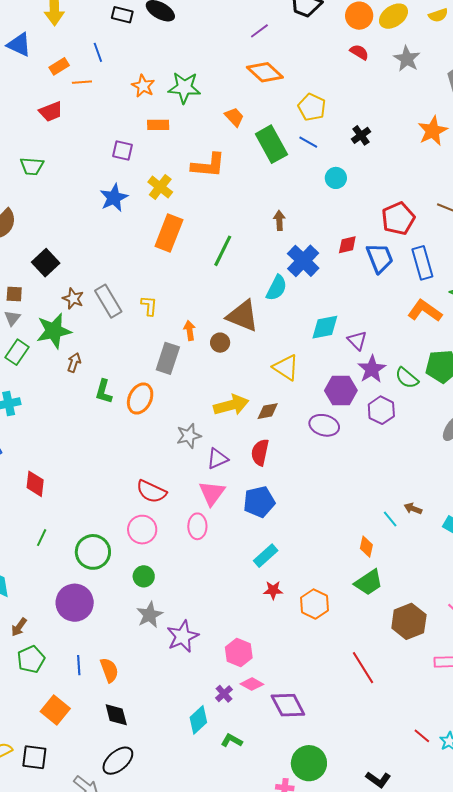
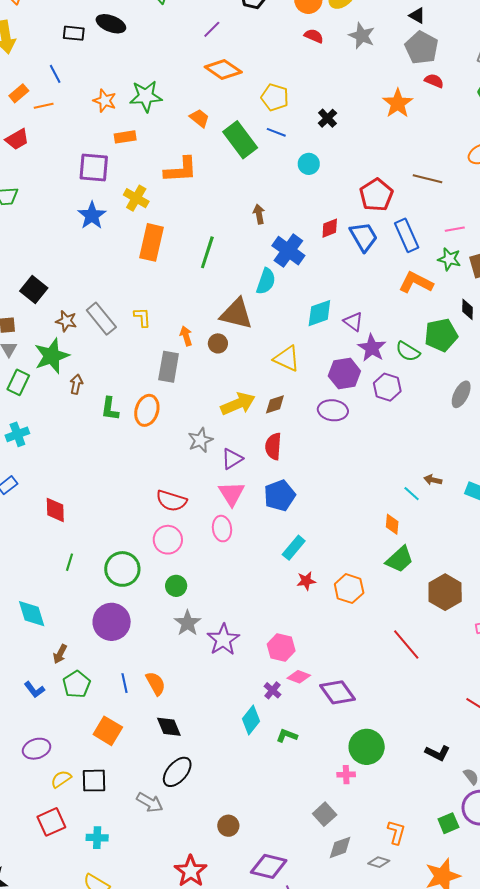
purple square: (123, 150) -> (94, 167), size x1.5

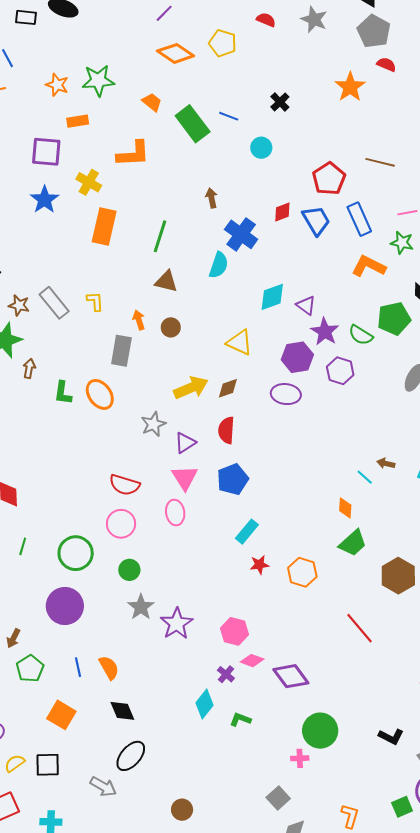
yellow pentagon: (275, 97) -> (223, 43), moved
brown triangle: (236, 314) -> (166, 281), moved, size x0.7
orange ellipse: (147, 410) -> (100, 394), turned -52

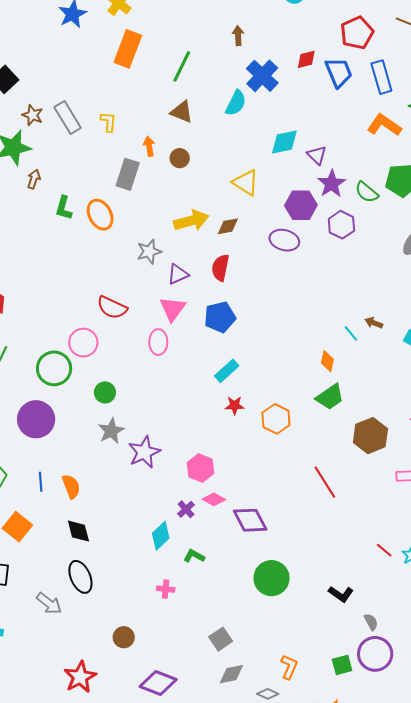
pink circle: (121, 524) -> (83, 343), moved
black ellipse: (131, 756) -> (80, 577), turned -72
pink cross: (300, 758) -> (166, 589), moved

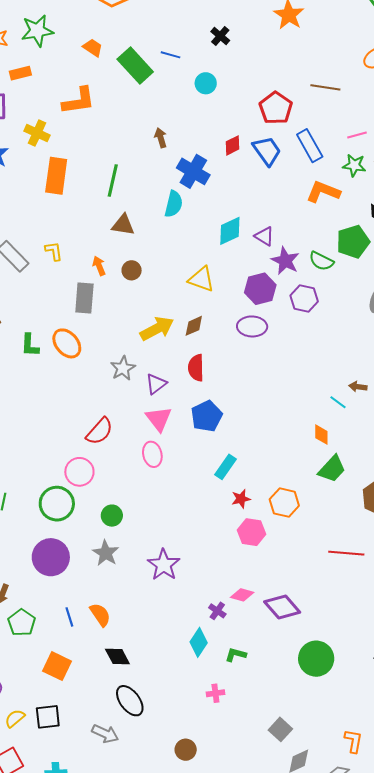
red semicircle: (112, 308) -> (99, 431), turned -60
gray star: (111, 431) -> (106, 553), moved
pink hexagon: (201, 468) -> (251, 532), moved
red line: (325, 482) -> (346, 553), turned -40

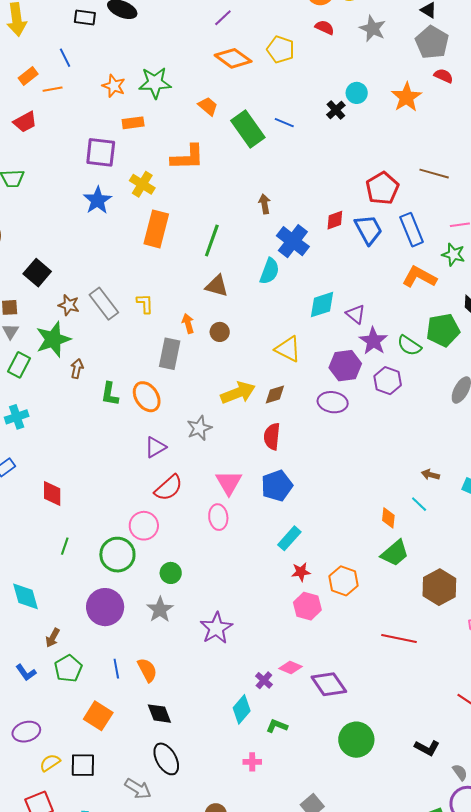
cyan circle: (206, 83) -> (357, 93), moved
purple triangle: (156, 384) -> (155, 447), moved
cyan line: (338, 402) -> (419, 504), moved

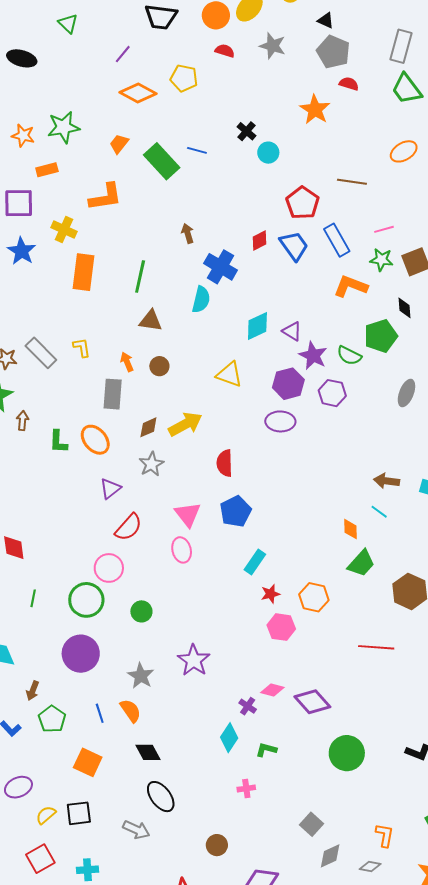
cyan circle: (357, 93) -> (268, 153), moved
orange trapezoid: (208, 106) -> (119, 144), turned -85
brown diamond: (275, 395) -> (148, 427), moved
brown arrow: (430, 475) -> (387, 481), size x1.4
gray star: (160, 610) -> (141, 676), moved

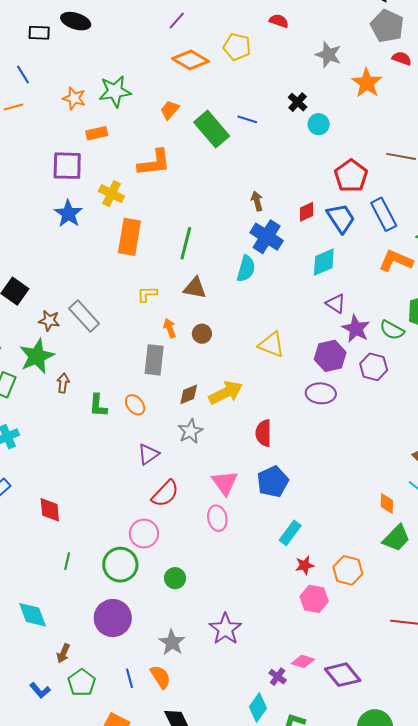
gray star: (273, 46) -> (328, 55), moved
brown arrow: (188, 233) -> (257, 201), moved
cyan diamond: (257, 326) -> (324, 262), moved
yellow L-shape: (82, 347) -> (147, 294), moved, turned -85
orange ellipse: (95, 440) -> (135, 405), size x0.7

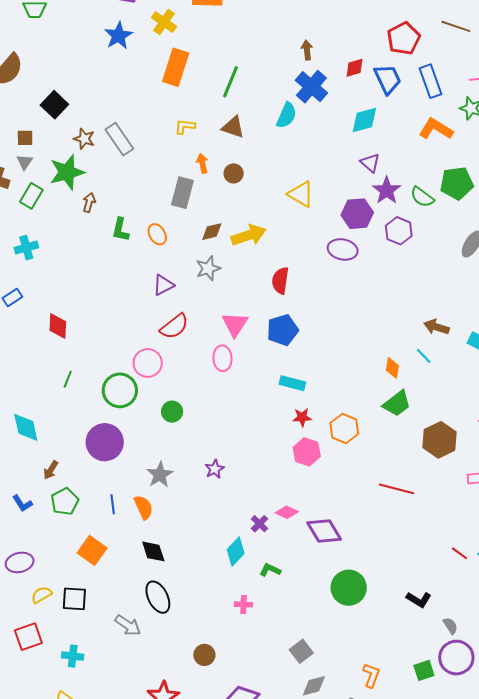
cyan rectangle: (290, 533) -> (292, 383), turned 60
purple star: (225, 629) -> (215, 469), size x0.6

